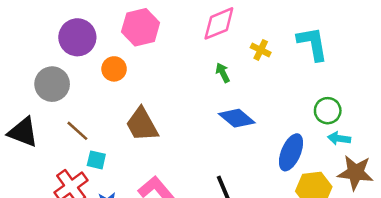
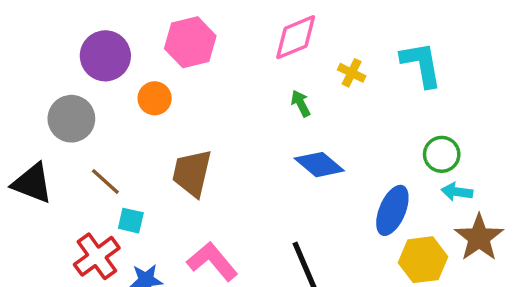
brown trapezoid: (142, 125) -> (192, 173), turned 42
brown star: (355, 173) -> (479, 238), turned 30

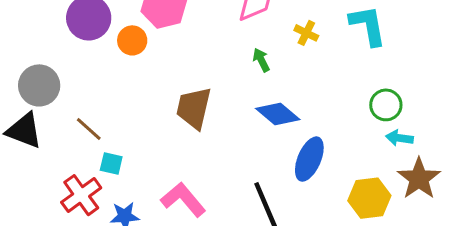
orange circle: (155, 98) -> (132, 40), moved
gray circle: (71, 119) -> (39, 85), moved
brown trapezoid: (192, 173) -> (194, 108), moved
blue ellipse: (392, 210) -> (309, 159), moved

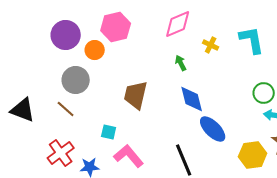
gray circle: (39, 85) -> (76, 80), moved
blue diamond: (278, 114) -> (192, 99), turned 36
blue ellipse: (309, 159) -> (213, 129), turned -68
cyan square: (111, 164) -> (109, 132), moved

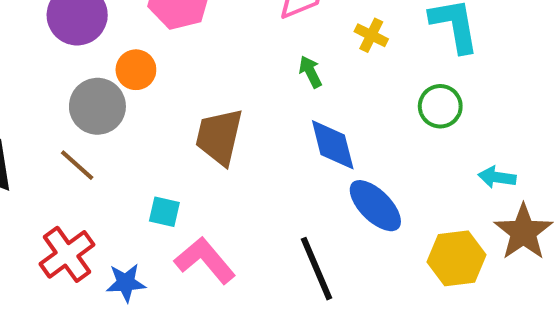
orange circle: (95, 50) -> (136, 70), moved
green circle: (264, 93) -> (440, 106), moved

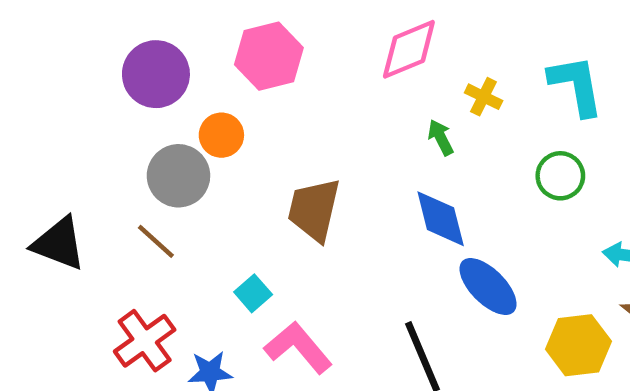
green arrow: (310, 72) -> (441, 137), moved
cyan square: (164, 212) -> (253, 293), turned 36

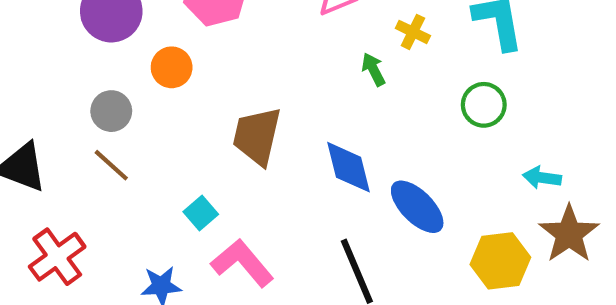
gray circle: (178, 176) -> (111, 111), moved, size x0.7
blue diamond: (441, 219) -> (348, 167), moved
red cross: (145, 341) -> (57, 257), moved

